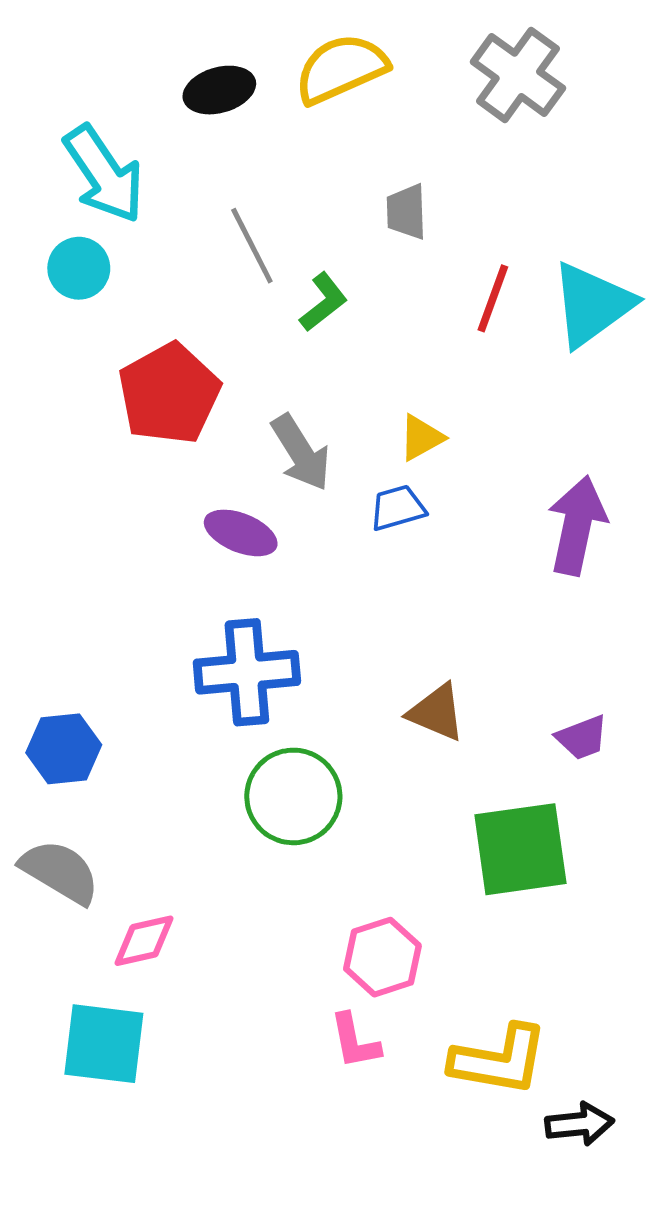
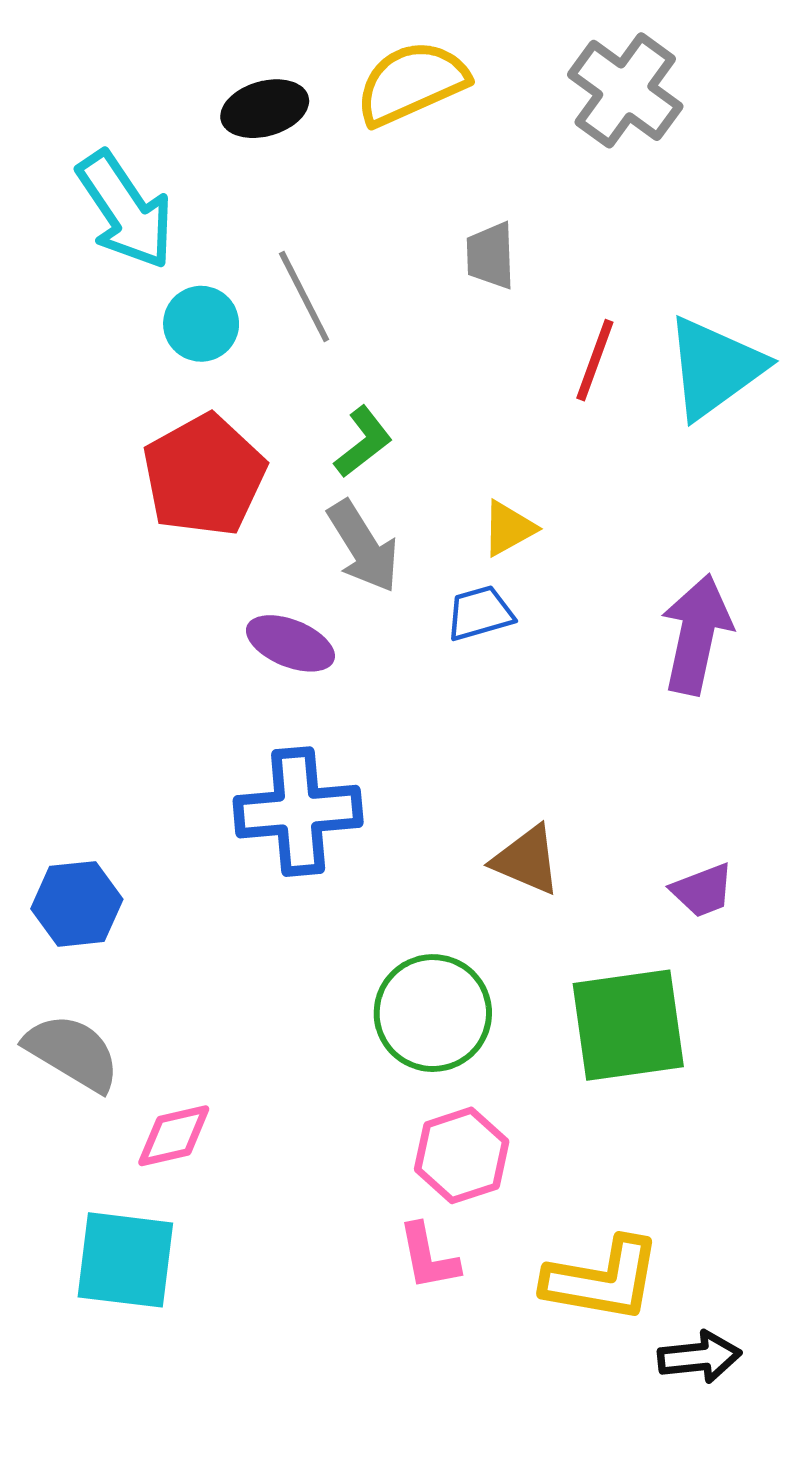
cyan circle: (79, 268) -> (201, 324), moved
green L-shape: (323, 302) -> (363, 442), moved
green circle: (293, 796) -> (433, 1013), moved

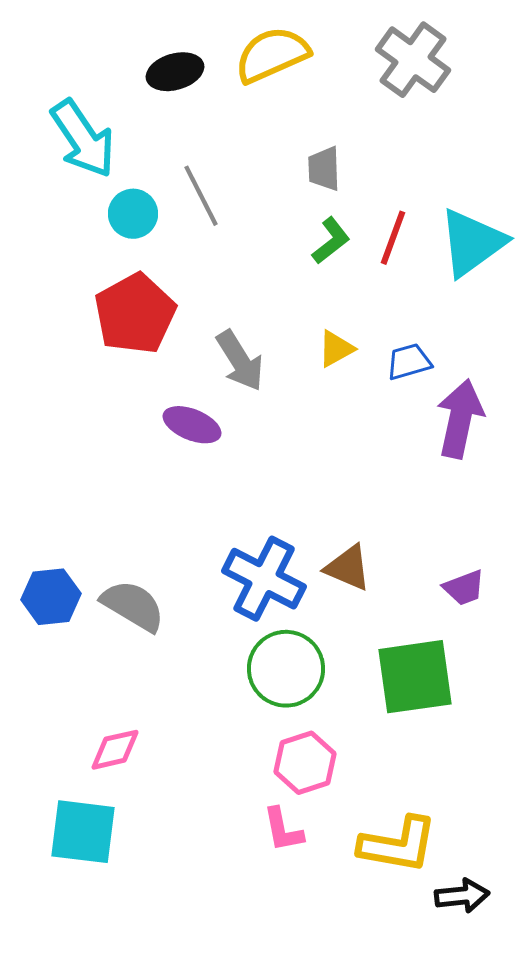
green L-shape: (363, 442) -> (331, 241), moved
blue trapezoid: (480, 613) -> (409, 362), moved
blue cross: (298, 812) -> (264, 579), moved, turned 32
gray semicircle: (72, 1052) -> (133, 606), moved

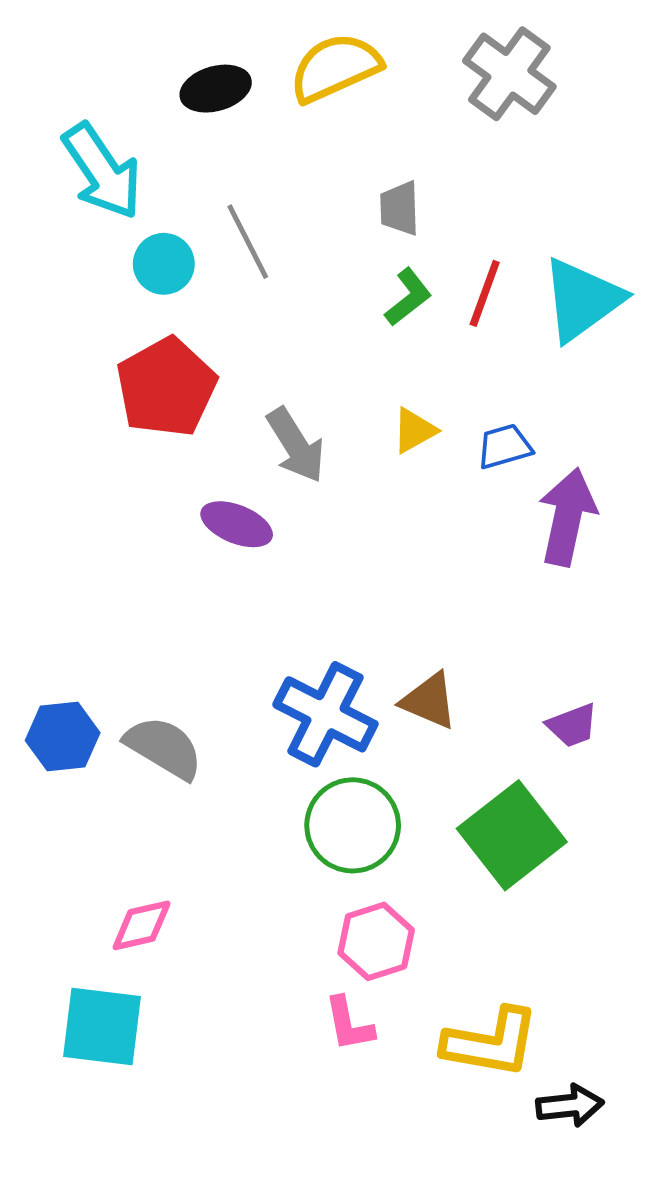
green square: (415, 677) -> (512, 835), turned -30

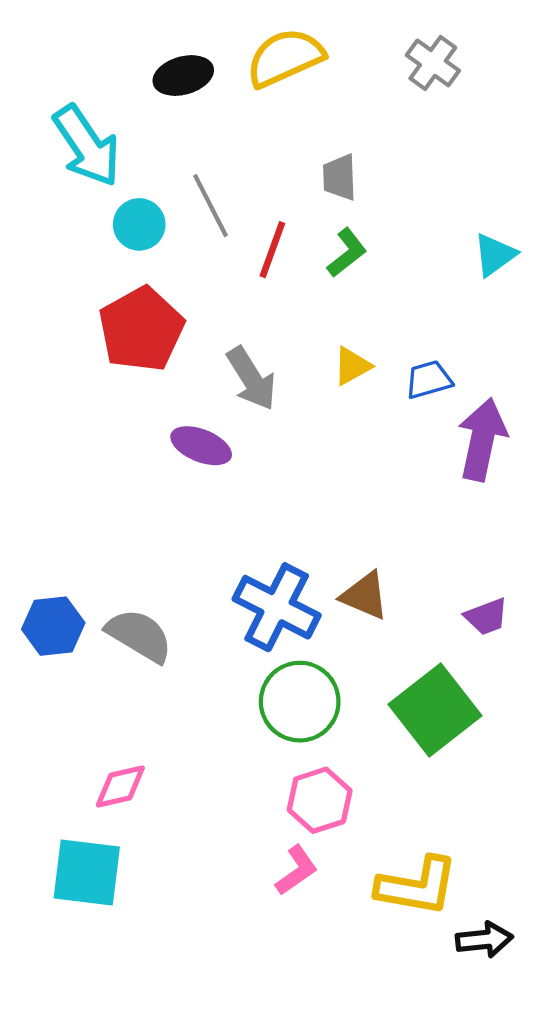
gray cross: (509, 74) -> (433, 63), size x0.7
red line: (485, 293) -> (272, 250), moved
cyan triangle: (582, 300) -> (495, 255), size x0.6
pink L-shape: (349, 1024) -> (297, 870), turned -114

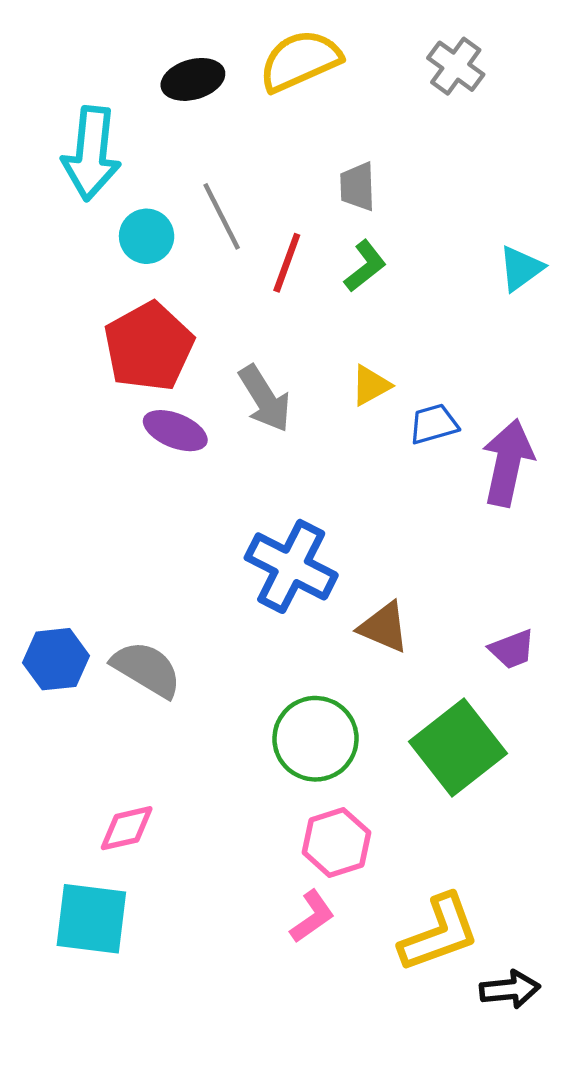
cyan arrow: (87, 146) -> (91, 153), turned 40
blue trapezoid: (429, 380) -> (434, 424), moved
purple ellipse: (201, 446) -> (175, 431), moved
blue cross: (277, 607) -> (291, 566), moved
yellow L-shape: (417, 886) -> (439, 933), turned -30

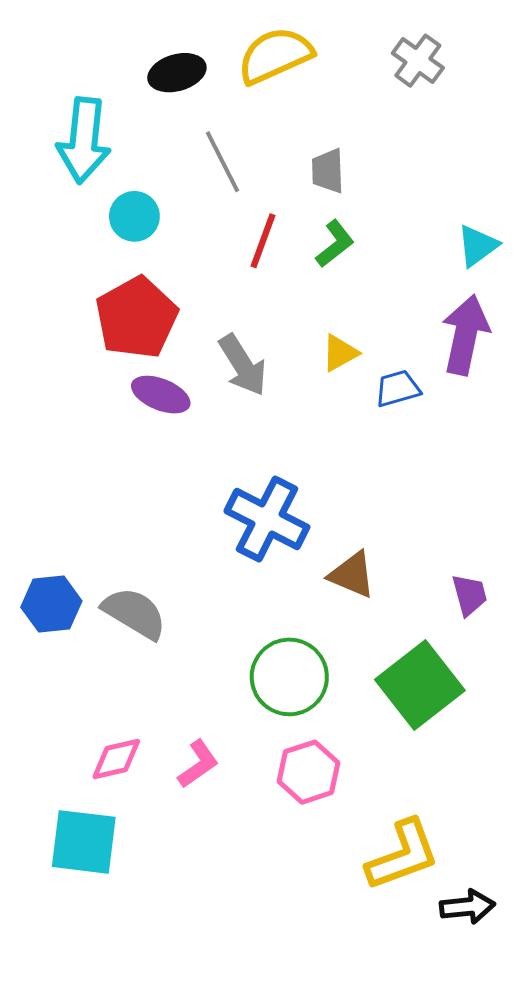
gray line: (222, 216) -> (222, 162), moved
purple arrow: (508, 463) -> (465, 335), moved
purple trapezoid: (512, 649) -> (469, 595), turned -84
pink L-shape: (312, 917) -> (198, 764), moved

